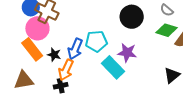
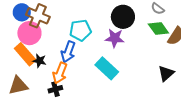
green diamond: (166, 30) -> (158, 29), turned 40
cyan pentagon: (96, 41) -> (80, 30), moved
purple star: (127, 53) -> (115, 38), moved
black star: (54, 55) -> (39, 61), moved

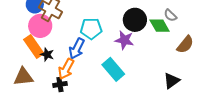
green diamond: (158, 29) -> (160, 26), moved

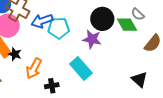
blue arrow: (77, 49) -> (42, 21), moved, turned 45
black triangle: (172, 81) -> (139, 79), turned -42
black cross: (60, 84) -> (52, 86), moved

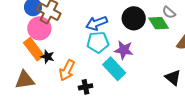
blue arrow: (42, 21) -> (97, 23), moved
cyan pentagon: (59, 28) -> (98, 42), moved
purple star: (92, 39) -> (124, 50), moved

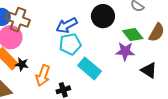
green diamond: (159, 23) -> (133, 35), moved
purple star: (124, 50) -> (125, 51), moved

